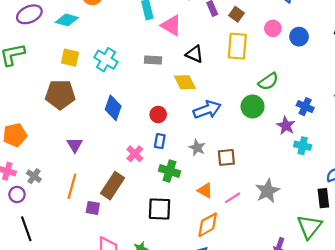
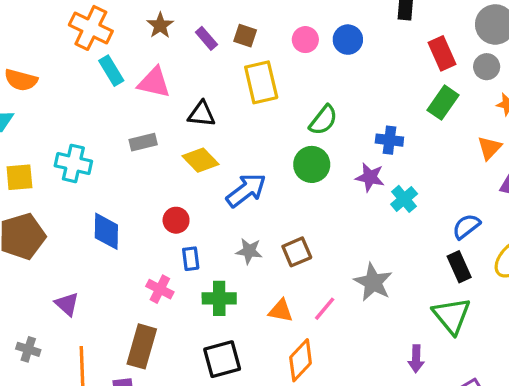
cyan cross: (303, 146) -> (404, 199), turned -35
gray cross: (34, 176) -> (28, 349), moved

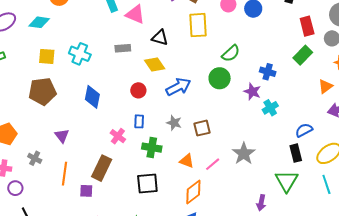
red circle: (176, 220) -> (138, 90), moved

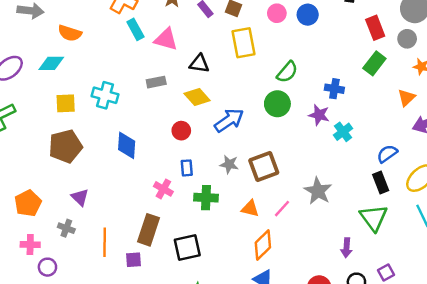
brown square: (202, 128) -> (264, 167), size x1.4
purple triangle: (62, 136) -> (80, 197), moved
black square: (147, 184) -> (187, 247), moved

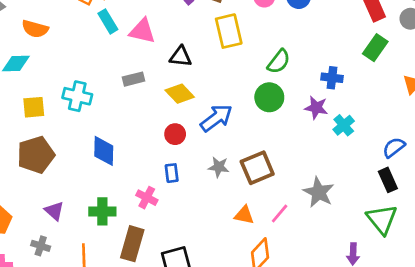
red circle: (181, 131) -> (175, 134), moved
green cross: (206, 198) -> (102, 211), moved

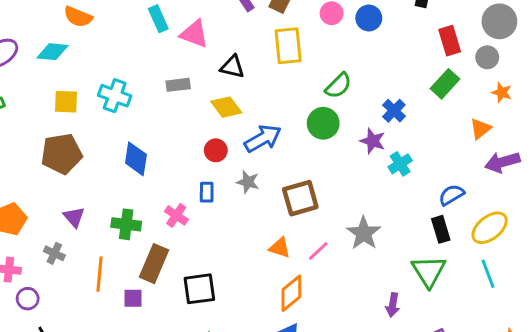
blue cross: (332, 78) -> (394, 111), turned 30
gray star: (219, 167) -> (248, 182), moved

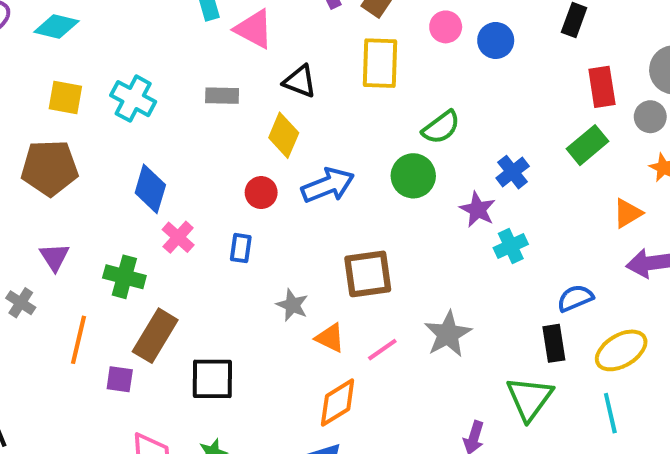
yellow diamond: (226, 107) -> (284, 135), turned 52
gray star: (248, 182) -> (292, 305), moved
pink cross: (176, 215) -> (178, 237), moved

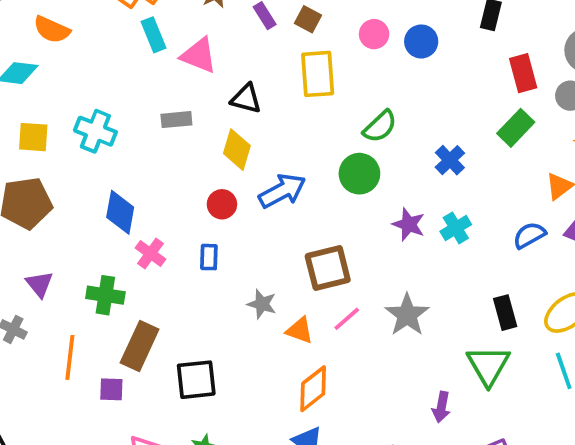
purple star: (478, 209) -> (409, 224), moved
blue semicircle: (575, 298) -> (529, 235), moved
pink line: (382, 350) -> (347, 319), moved

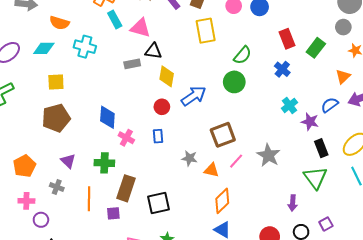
red rectangle: (523, 73) -> (287, 39), moved
black triangle: (246, 99) -> (153, 51), moved
cyan cross: (95, 131) -> (85, 47), moved
purple star: (409, 224) -> (310, 122), moved

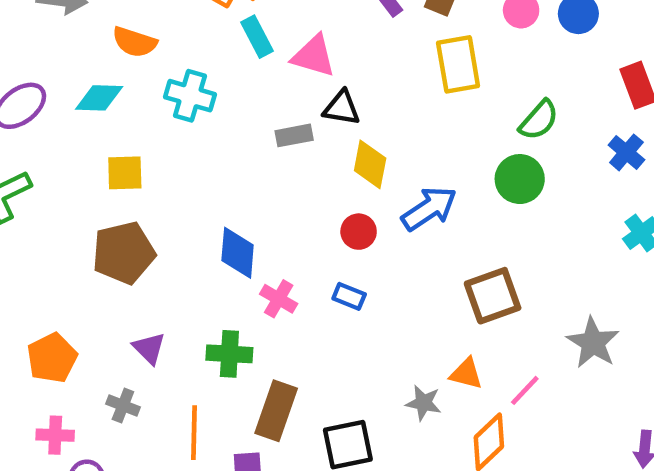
blue rectangle: (158, 136) -> (349, 296), turned -64
gray star: (189, 158) -> (423, 403), moved
pink line: (236, 161) -> (525, 390), moved

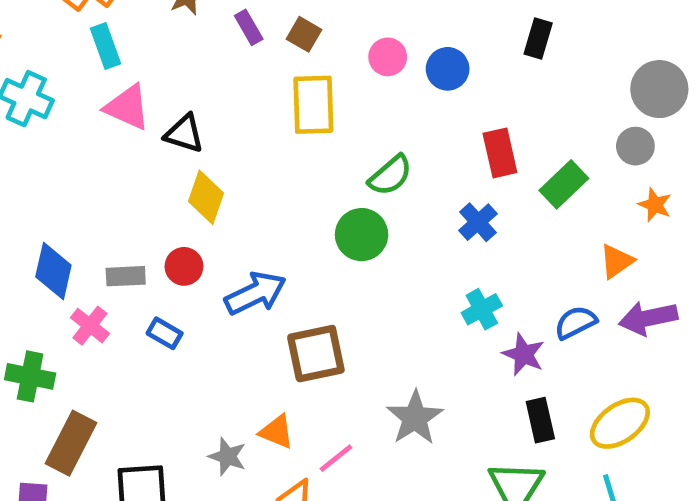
pink triangle: (314, 56) -> (127, 107), moved
gray rectangle: (294, 135) -> (126, 276), moved
blue arrow: (429, 209) -> (255, 293), moved

